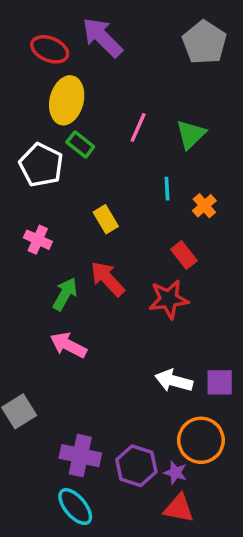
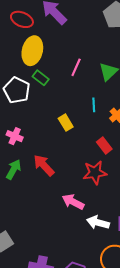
yellow rectangle: (106, 219) -> (66, 123), moved
red arrow: (107, 279) -> (44, 165), moved
green arrow: (65, 294) -> (14, 169), moved
pink arrow: (68, 345) -> (73, 202), moved

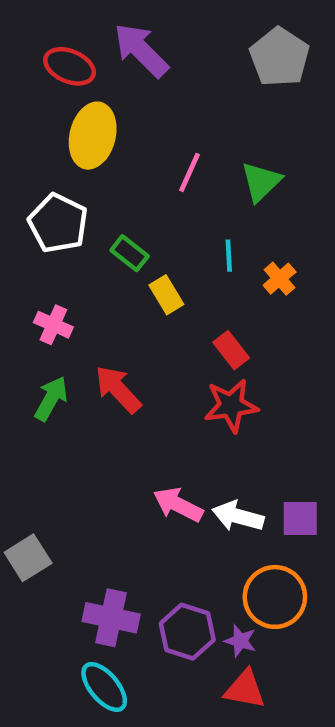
green rectangle: (41, 78) -> (130, 253), moved
red rectangle: (104, 145) -> (231, 350), moved
pink arrow: (73, 202) -> (178, 505), moved

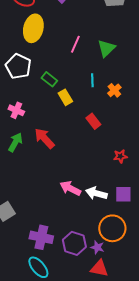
red star: (231, 405) -> (120, 156), moved, size x0.6

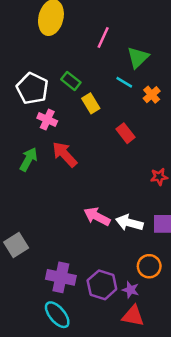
green triangle: (106, 48) -> (138, 57), moved
white pentagon: (18, 66) -> (32, 88), moved
cyan line: (92, 80) -> (124, 82), turned -56
pink cross: (16, 110) -> (47, 120), moved
orange circle: (112, 228) -> (149, 266), size x0.7

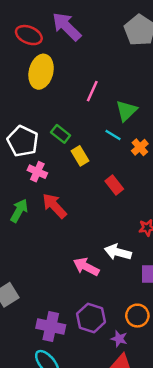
white arrow: (129, 223) -> (118, 252), moved
purple hexagon: (102, 285) -> (91, 318), moved

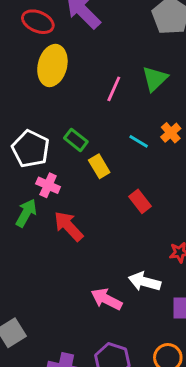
green triangle: (126, 111) -> (155, 79), moved
orange cross: (140, 147) -> (171, 133), moved
green arrow: (19, 211) -> (26, 213), moved

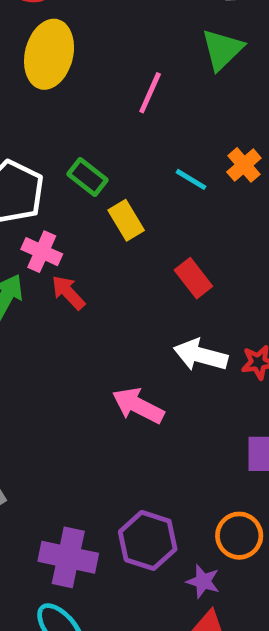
green triangle: (155, 79) -> (222, 49), moved
red arrow: (69, 226) -> (68, 293), moved, size x0.7
white arrow: (144, 282) -> (201, 355), moved
pink arrow: (106, 299) -> (138, 406), moved

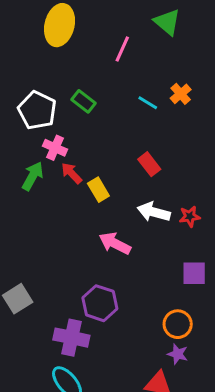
green triangle: (222, 49) -> (167, 22), turned -36
yellow rectangle: (126, 220) -> (98, 190), moved
purple hexagon: (148, 540) -> (100, 303), moved
purple star: (203, 581) -> (178, 354), moved

